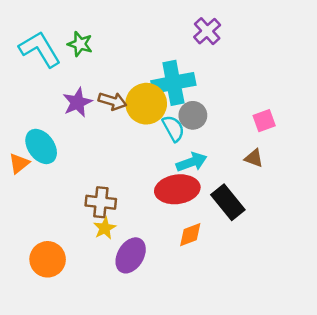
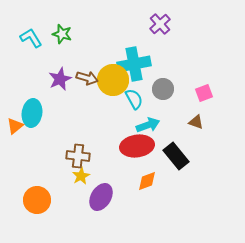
cyan L-shape: (40, 49) -> (31, 38), size x0.7
gray circle: (193, 115) -> (163, 89), moved
cyan ellipse: (41, 146) -> (32, 113), turned 44

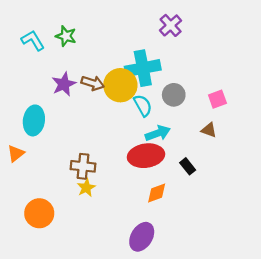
orange triangle: (15, 126) -> (16, 154), moved
black rectangle: (176, 156) -> (188, 166), size x0.6
purple ellipse: (101, 197) -> (142, 237), moved

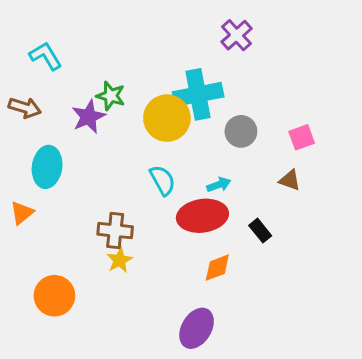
green star: (66, 36) -> (111, 96), moved
brown arrow: (93, 83) -> (25, 108), moved
cyan semicircle: (143, 105) -> (162, 180), moved
cyan arrow: (158, 133) -> (219, 185), size x0.7

